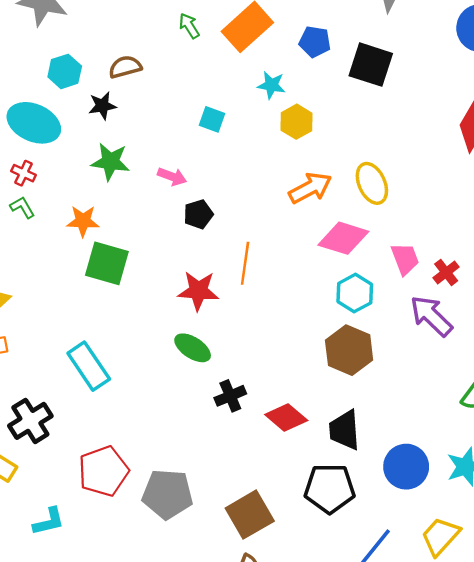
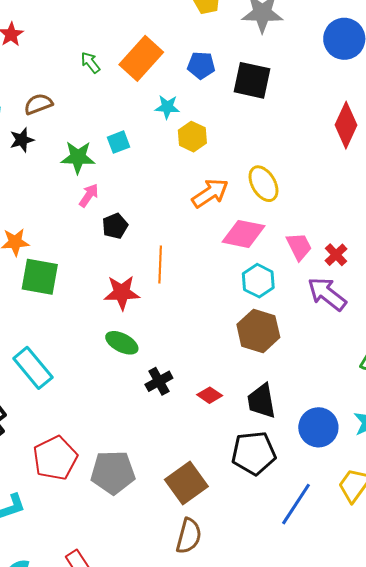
cyan square: (212, 119) -> (119, 142), turned -35
green star: (110, 162) -> (78, 157), moved
pink arrow: (172, 177) -> (89, 195), turned -70
red diamond: (286, 418) -> (210, 395), size x0.7

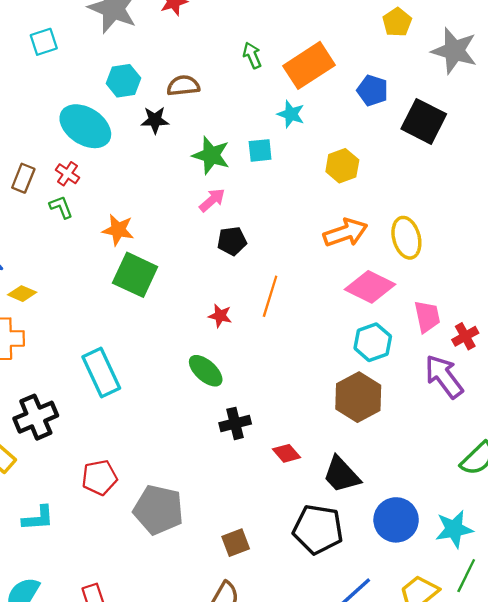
cyan star: (167, 107) -> (291, 114), moved
red star: (122, 293) -> (220, 316), size x0.6
black trapezoid: (261, 401) -> (341, 475), turned -48
red pentagon: (55, 458) -> (99, 478), size x0.7
brown square: (186, 483) -> (236, 543), size x0.6

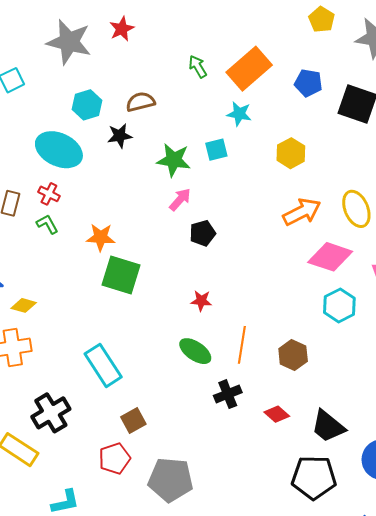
orange line: (270, 296) -> (242, 345), moved
brown hexagon: (358, 397) -> (293, 355), moved, size x0.7
brown square: (236, 543) -> (133, 421), moved

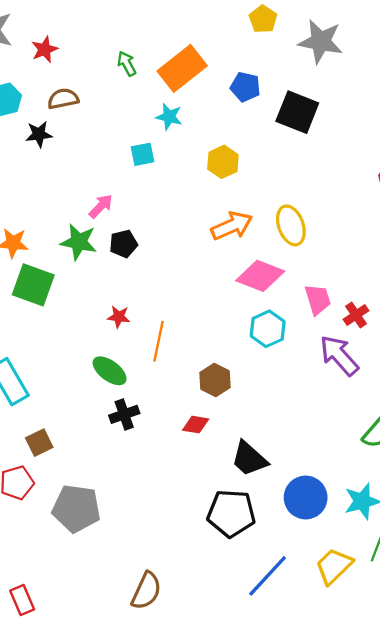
red star: (122, 29) -> (45, 49), moved
green star: (174, 160) -> (79, 242), moved
orange line: (242, 345) -> (159, 341), moved
black cross: (228, 394) -> (124, 414), moved
red diamond: (277, 414) -> (196, 425), moved, turned -35

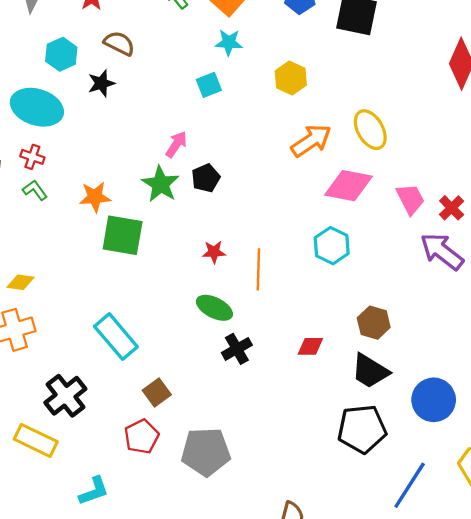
brown semicircle: (63, 99) -> (119, 43), turned 48
green star: (79, 242) -> (161, 184), turned 30
cyan hexagon: (268, 329) -> (332, 246), moved
brown hexagon: (215, 380) -> (374, 323), moved

